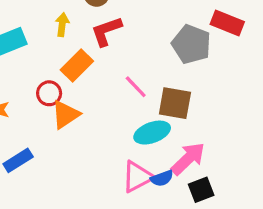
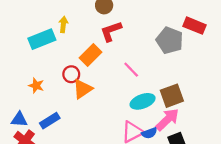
yellow arrow: (62, 25) -> (63, 24), moved
brown square: (175, 103) -> (172, 96), moved, turned -30

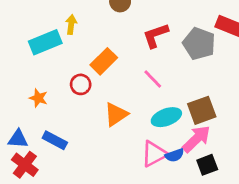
red L-shape: (111, 31) -> (155, 35), moved
orange triangle: (83, 89) -> (116, 114), moved
blue rectangle: (50, 121) -> (55, 140), turned 60

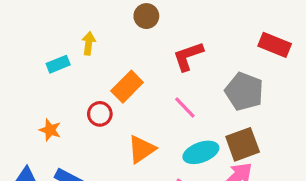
cyan rectangle: (45, 42) -> (58, 64), size x0.6
gray pentagon: (199, 44) -> (244, 91), moved

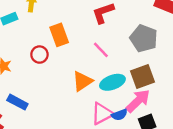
orange rectangle: (127, 87) -> (59, 35), turned -65
orange triangle: (142, 149) -> (82, 81), moved

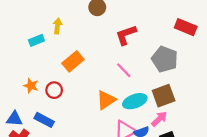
orange rectangle: (59, 35) -> (73, 61), moved, turned 70
red circle: (39, 55) -> (54, 90), moved
pink arrow: (138, 101) -> (159, 119), size x0.7

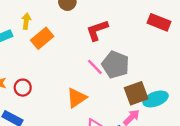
gray pentagon: (165, 59) -> (115, 65), moved
orange rectangle: (73, 61) -> (42, 38), moved
cyan ellipse: (135, 101) -> (156, 99), moved

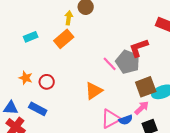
yellow arrow: (26, 21) -> (69, 18), moved
red L-shape: (97, 30) -> (139, 48), moved

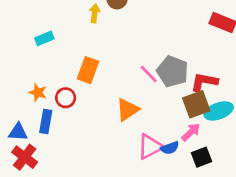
orange rectangle: (64, 39) -> (88, 70), moved, turned -30
red L-shape: (139, 48) -> (204, 82), moved, turned 30
blue rectangle: (38, 109) -> (46, 122), moved, turned 72

